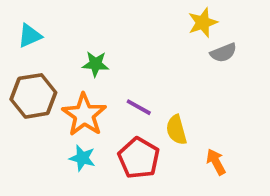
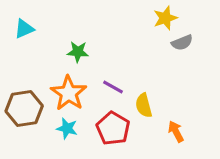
brown hexagon: (33, 96) -> (24, 109), moved

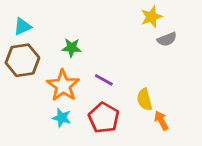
yellow semicircle: (144, 105) -> (144, 100), moved
brown hexagon: (24, 109) -> (22, 60), moved

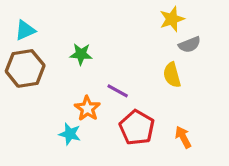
orange star: (63, 86) -> (87, 108), moved, size x0.7
yellow semicircle: (144, 100) -> (172, 75), moved
red pentagon: (104, 118) -> (137, 128), moved

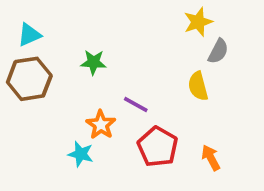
gray semicircle: (190, 45) -> (218, 51), turned -40

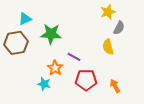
cyan triangle: (29, 35) -> (25, 19), moved
green star: (93, 62) -> (51, 34), size x1.5
red pentagon: (158, 147) -> (86, 80), turned -30

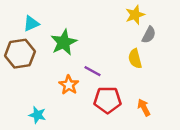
green star: (51, 34) -> (64, 42), turned -30
cyan star: (44, 84) -> (37, 115), moved

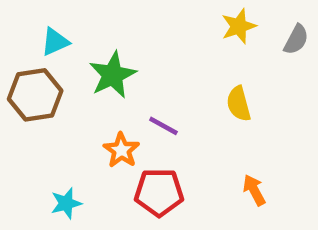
gray semicircle: (149, 35) -> (296, 40), moved
red pentagon: (108, 100) -> (159, 192), moved
cyan star: (37, 115) -> (66, 203), turned -30

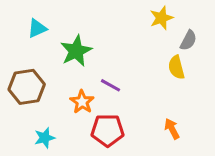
gray semicircle: (296, 40) -> (188, 40), moved
brown hexagon: (35, 95) -> (27, 87), moved
yellow semicircle: (239, 104) -> (176, 67), moved

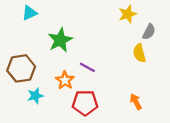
cyan triangle: (37, 28) -> (29, 13), moved
cyan star: (45, 138) -> (35, 96), moved

